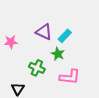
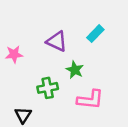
cyan rectangle: (65, 36) -> (95, 34), moved
green cross: (37, 68) -> (48, 88), turned -35

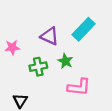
cyan rectangle: (95, 34) -> (84, 29), size x1.5
green cross: (48, 88) -> (38, 67), moved

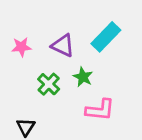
pink star: (12, 47) -> (21, 47), moved
green cross: (38, 67) -> (49, 84), turned -36

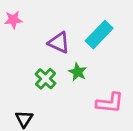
pink star: (21, 47) -> (13, 20), moved
pink L-shape: (100, 110) -> (110, 103), moved

